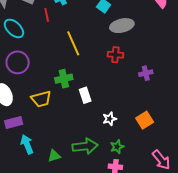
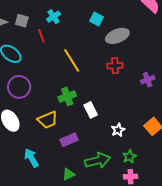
purple rectangle: (14, 122) -> (69, 140), moved
cyan arrow: (27, 144) -> (31, 158), moved

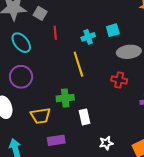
cyan cross: (54, 17) -> (88, 37), moved
cyan square: (96, 19) -> (113, 30), turned 32

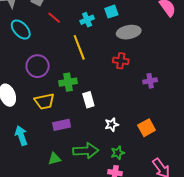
red line: (55, 33) -> (54, 18), turned -40
purple circle: (21, 77) -> (38, 66), moved

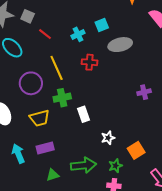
yellow line: (79, 47) -> (57, 68), moved
red cross: (121, 61) -> (89, 62), moved
purple rectangle: (62, 125) -> (45, 148), moved
orange square: (147, 128) -> (136, 150), moved

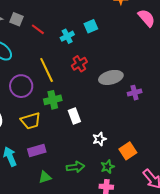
red line: (45, 34) -> (38, 29), moved
gray ellipse: (120, 45) -> (111, 77), moved
red cross: (89, 62) -> (79, 64), turned -35
green arrow: (83, 165) -> (75, 167), size x0.7

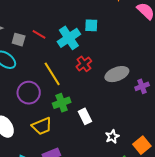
gray square: (16, 19) -> (19, 40), moved
cyan square: (91, 26) -> (91, 25), turned 32
cyan cross: (67, 36) -> (69, 38), size x1.6

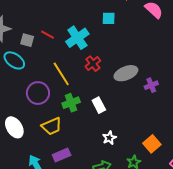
cyan square: (91, 25) -> (109, 18), moved
white rectangle: (85, 116) -> (99, 105), moved
white star: (112, 136) -> (109, 138), moved

